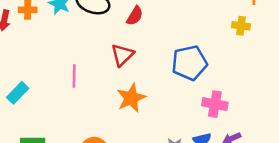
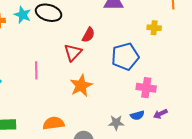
red semicircle: (135, 16) -> (88, 35), moved
yellow cross: (241, 26) -> (154, 28), moved

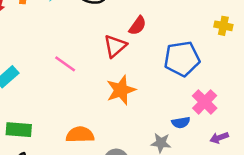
pink line: (36, 70) -> (65, 64), turned -60
pink cross: (146, 88) -> (205, 102), turned 30
blue semicircle: (137, 115) -> (181, 122), moved

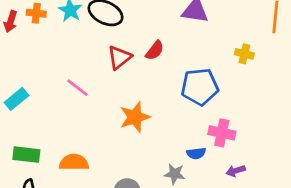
red triangle: (115, 46) -> (119, 57), moved
pink cross: (205, 102) -> (222, 133), turned -35
orange semicircle: (80, 135) -> (74, 162), moved

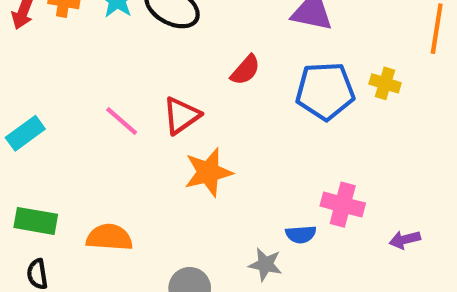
red triangle: (119, 57) -> (181, 116), moved
blue pentagon: (200, 87) -> (325, 91), moved
purple arrow: (236, 171) -> (405, 240), moved

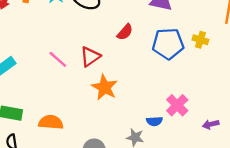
orange star: (208, 172) -> (105, 87), turned -30
pink cross: (343, 205) -> (177, 105), turned 30

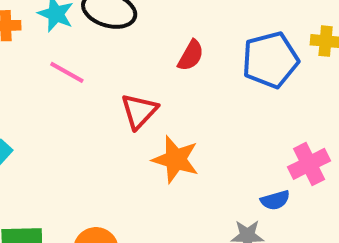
pink line: (58, 59) -> (67, 72), moved
pink cross: (177, 105) -> (309, 164), turned 30

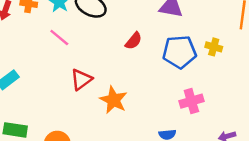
red triangle: (139, 111) -> (81, 80), moved
pink cross: (309, 164) -> (191, 101), moved

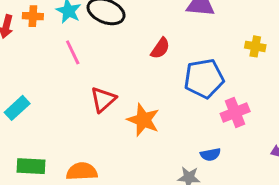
pink line: (59, 37) -> (73, 52), turned 30
blue pentagon: (179, 52) -> (204, 79), moved

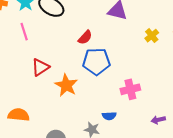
yellow cross: (255, 46) -> (152, 36), moved, turned 32
blue pentagon: (204, 79) -> (96, 61), moved

